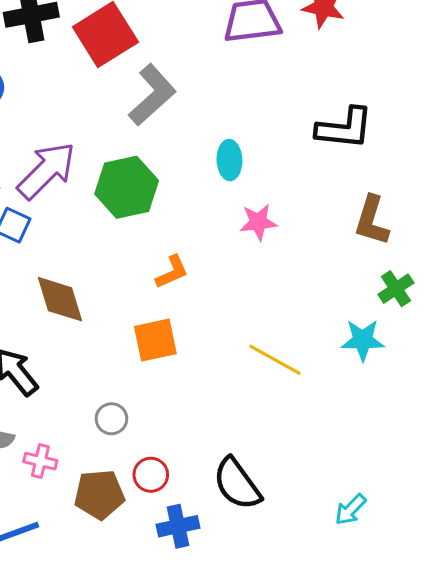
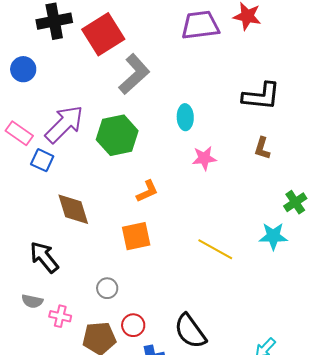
brown L-shape: (372, 221) -> (262, 148), moved, size x0.7

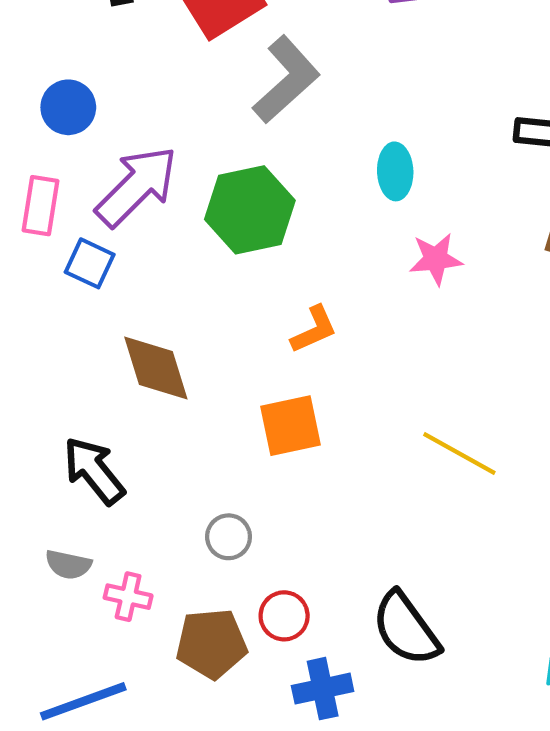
blue circle: (23, 69) -> (68, 107), moved
pink rectangle: (19, 133) -> (40, 206), turned 64

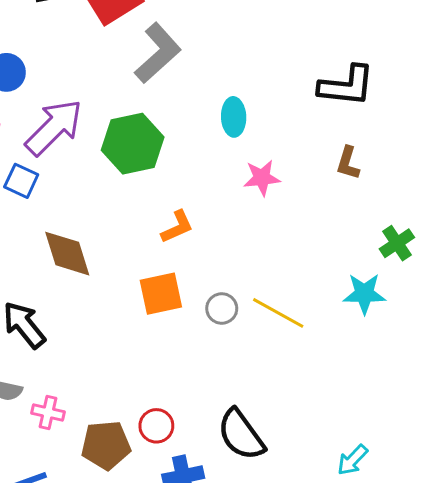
gray circle: (229, 537) -> (222, 309), moved

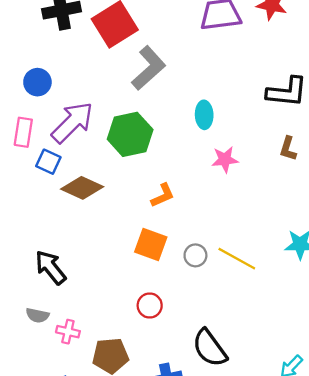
brown diamond: (67, 254) -> (82, 188), moved, turned -48
orange square: (161, 294) -> (151, 244), turned 32
red circle: (156, 426) -> (150, 306), moved

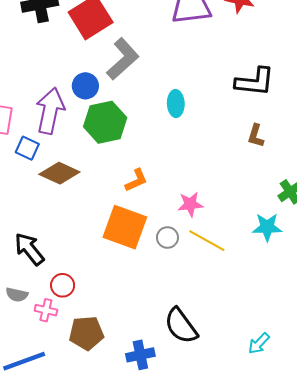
blue circle: (37, 82) -> (85, 86), moved
purple arrow: (72, 122) -> (50, 111), turned -33
pink star: (225, 159) -> (190, 204), moved
orange square: (151, 244) -> (125, 227), size x1.4
red circle: (150, 306) -> (63, 285), moved

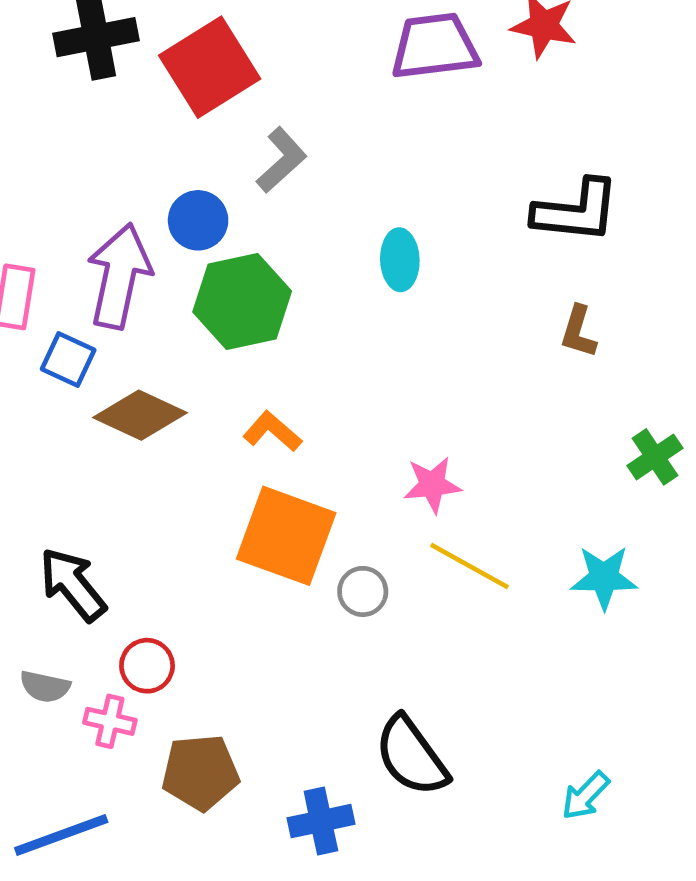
gray L-shape: (123, 59) -> (282, 160), size x0.7
orange L-shape: (136, 180) -> (272, 431), moved, turned -115
cyan star: (267, 227) -> (604, 578), moved
gray circle: (167, 238) -> (363, 591), moved

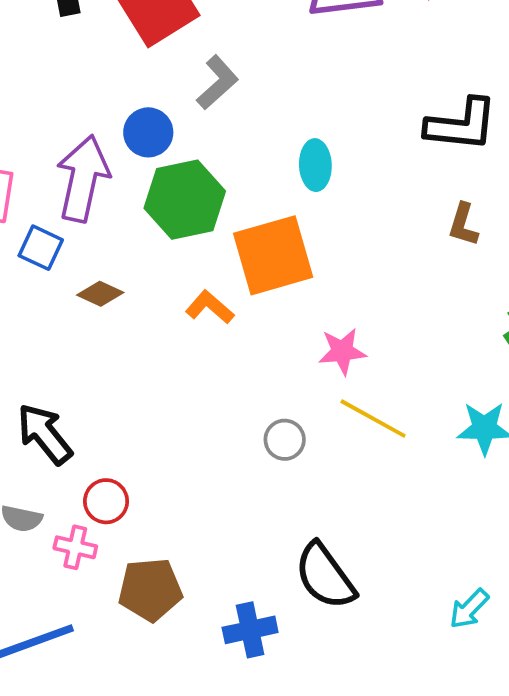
brown diamond: (140, 415) -> (100, 294), size x0.6
orange square: (286, 536) -> (273, 255), moved, turned -36

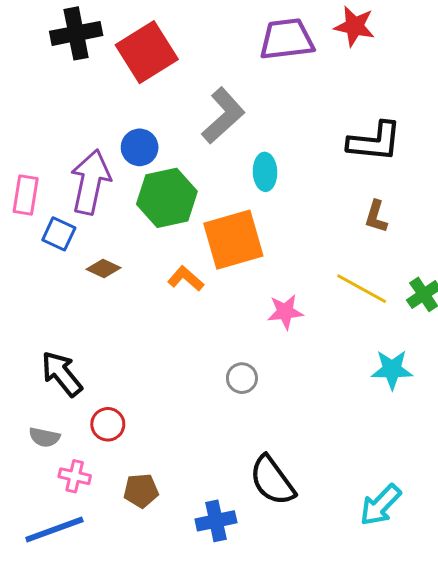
gray L-shape: (217, 82) -> (223, 116), moved, size x1.4
yellow line: (373, 419) -> (362, 289), moved
pink cross: (75, 547) -> (75, 476), moved
brown pentagon: (150, 590) -> (141, 491), size x0.7
cyan arrow: (469, 609) -> (380, 505), size x1.4

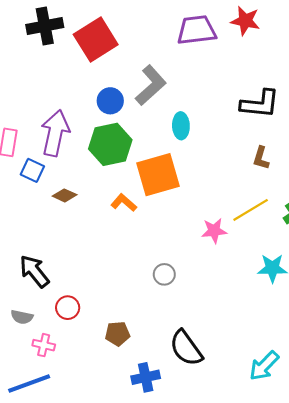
blue circle: (140, 147) -> (110, 101), moved
yellow line: (362, 289) -> (251, 210), turned -60
pink star: (285, 312) -> (214, 231), moved
brown pentagon: (141, 491) -> (118, 334), moved

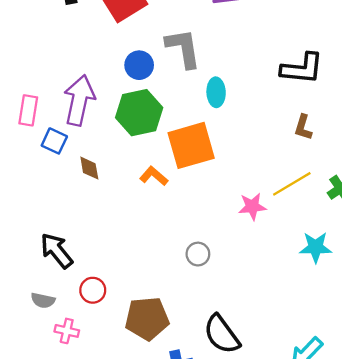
gray L-shape: (151, 85) -> (183, 48), turned -57
brown diamond: (65, 195) -> (89, 168), turned 55
brown pentagon: (118, 334) -> (147, 319), size x1.6

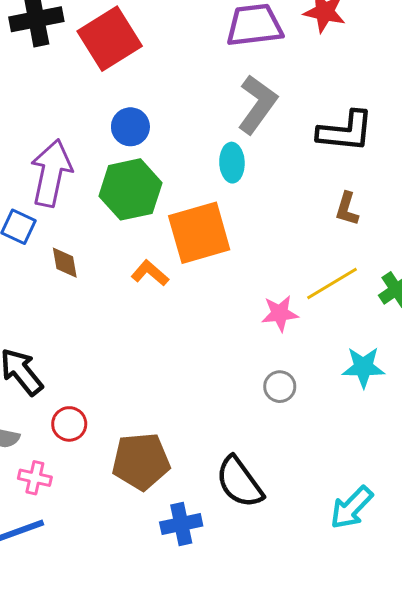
gray L-shape: (183, 48) -> (257, 104), moved, turned 45
gray circle: (198, 254) -> (280, 387), moved

